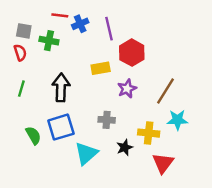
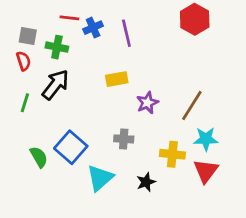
red hexagon: (132, 53) -> (195, 19), moved
black arrow: (61, 87) -> (55, 85), moved, turned 36
blue square: (61, 127) -> (71, 147), turned -32
black star: (125, 147) -> (146, 182), moved
red triangle: (163, 163) -> (206, 171), moved

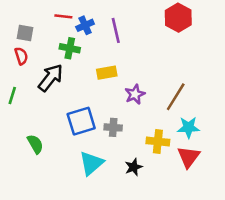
green cross: (57, 47) -> (70, 48), moved
green line: (25, 103) -> (12, 96), moved
blue square: (71, 147) -> (81, 121), moved, turned 32

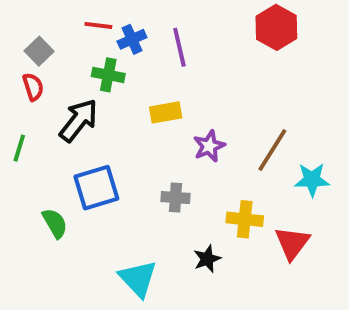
gray square: (25, 33) -> (39, 51), turned 36
blue square: (81, 121) -> (96, 188), moved
cyan star: (188, 127) -> (312, 180), moved
cyan triangle: (91, 163) -> (138, 279), moved, turned -32

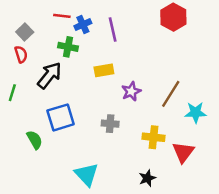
black star: (207, 259) -> (147, 178), moved

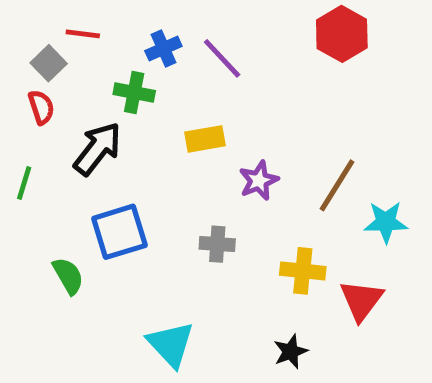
red line: (62, 16) -> (83, 34), moved
purple line: (113, 30) -> (222, 58), turned -30

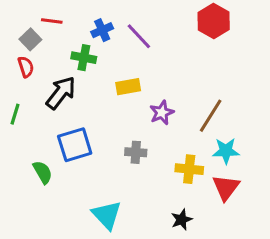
cyan star: (386, 222) -> (226, 151), moved

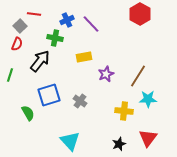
red semicircle: (26, 67) -> (17, 44), turned 40
gray cross: (136, 152) -> (80, 101), moved, turned 32
red triangle: (226, 187) -> (148, 138), moved

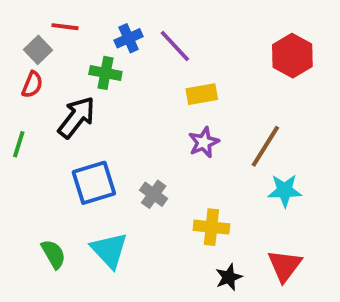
red hexagon: (140, 14) -> (292, 56), moved
yellow rectangle: (84, 57) -> (202, 94), moved
yellow cross: (124, 111) -> (211, 227), moved
green semicircle: (28, 113) -> (53, 254), moved
cyan triangle: (70, 141) -> (109, 250), moved

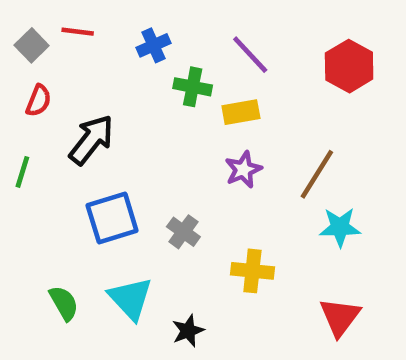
purple line: (175, 46) -> (250, 55), moved
gray square: (38, 50) -> (32, 45), moved
green cross: (105, 73) -> (193, 87), moved
black star: (229, 277) -> (188, 331), moved

